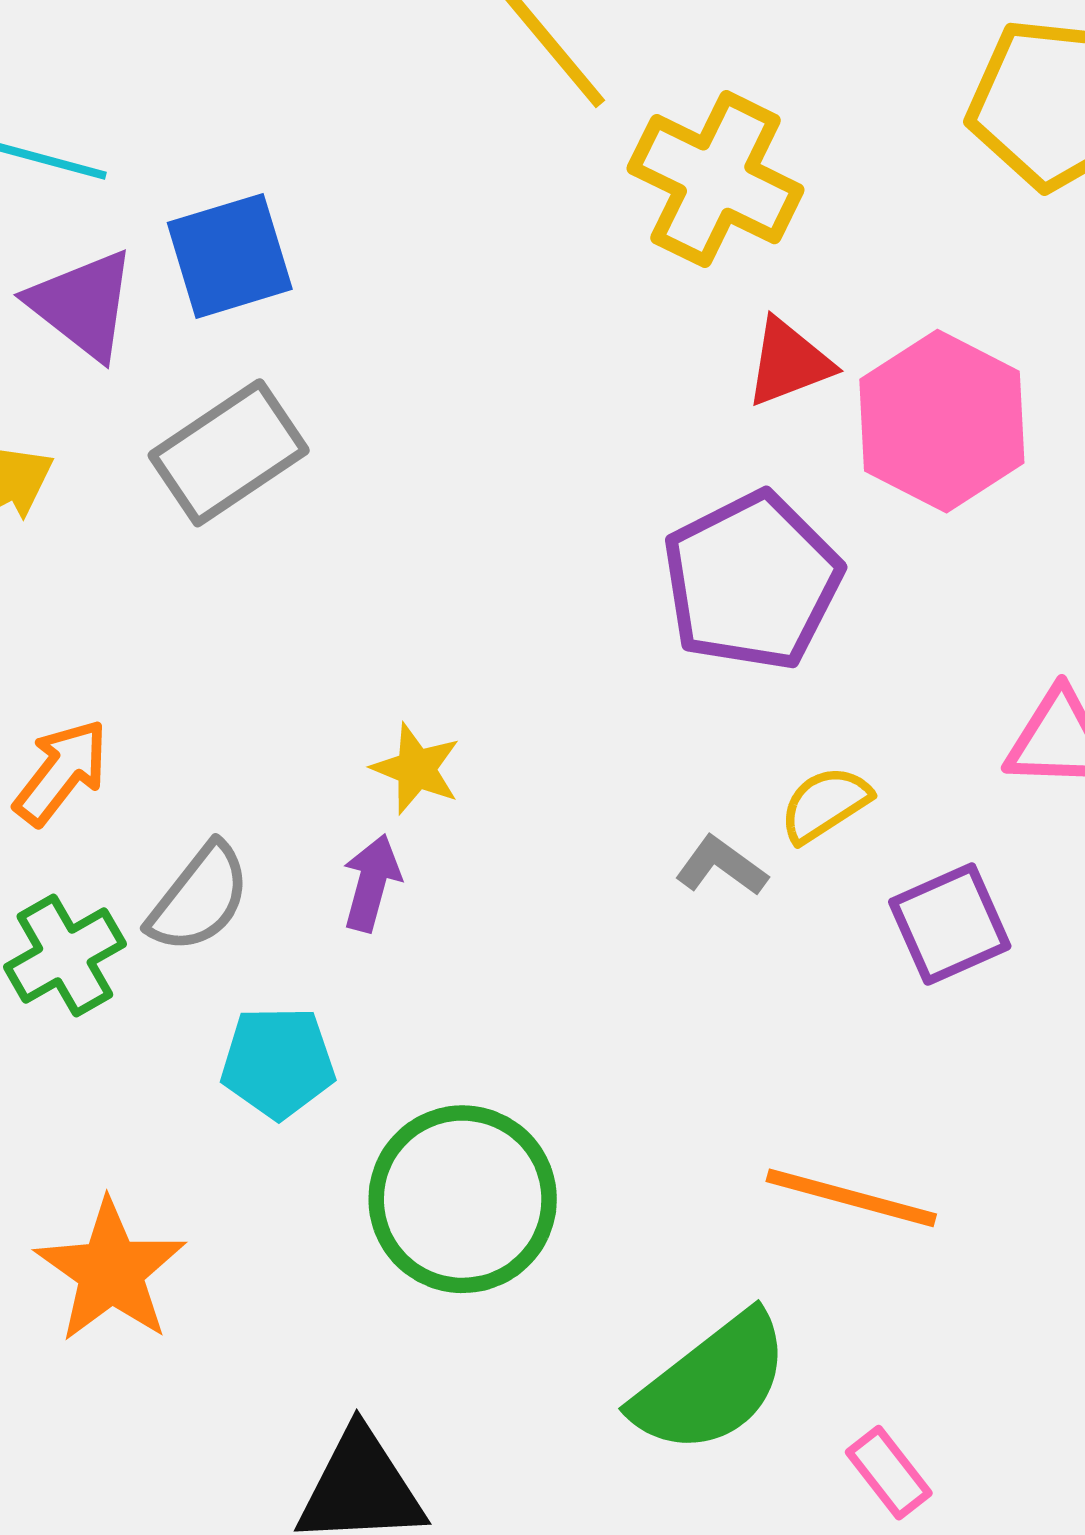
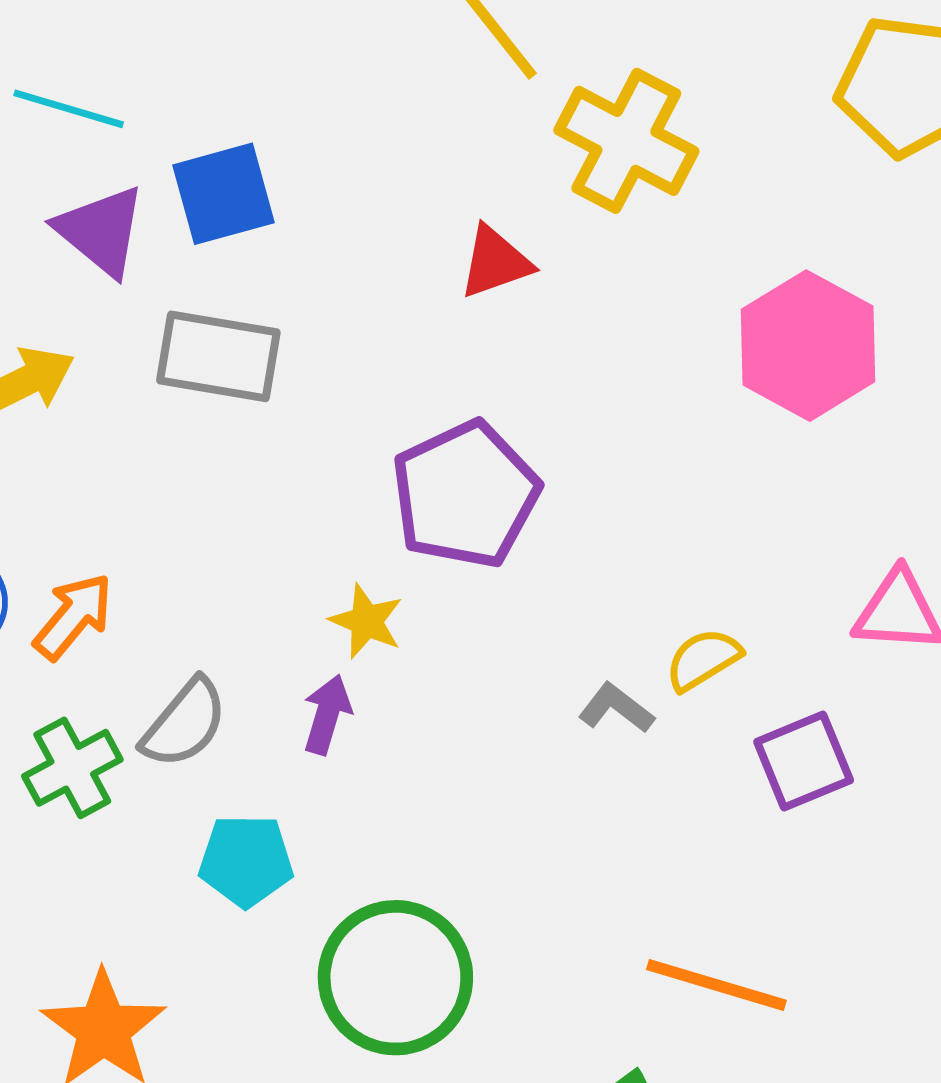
red triangle: (789, 362) -> (495, 262), moved
gray rectangle: (229, 453) -> (218, 356), turned 42
purple pentagon: (752, 581) -> (465, 495), moved

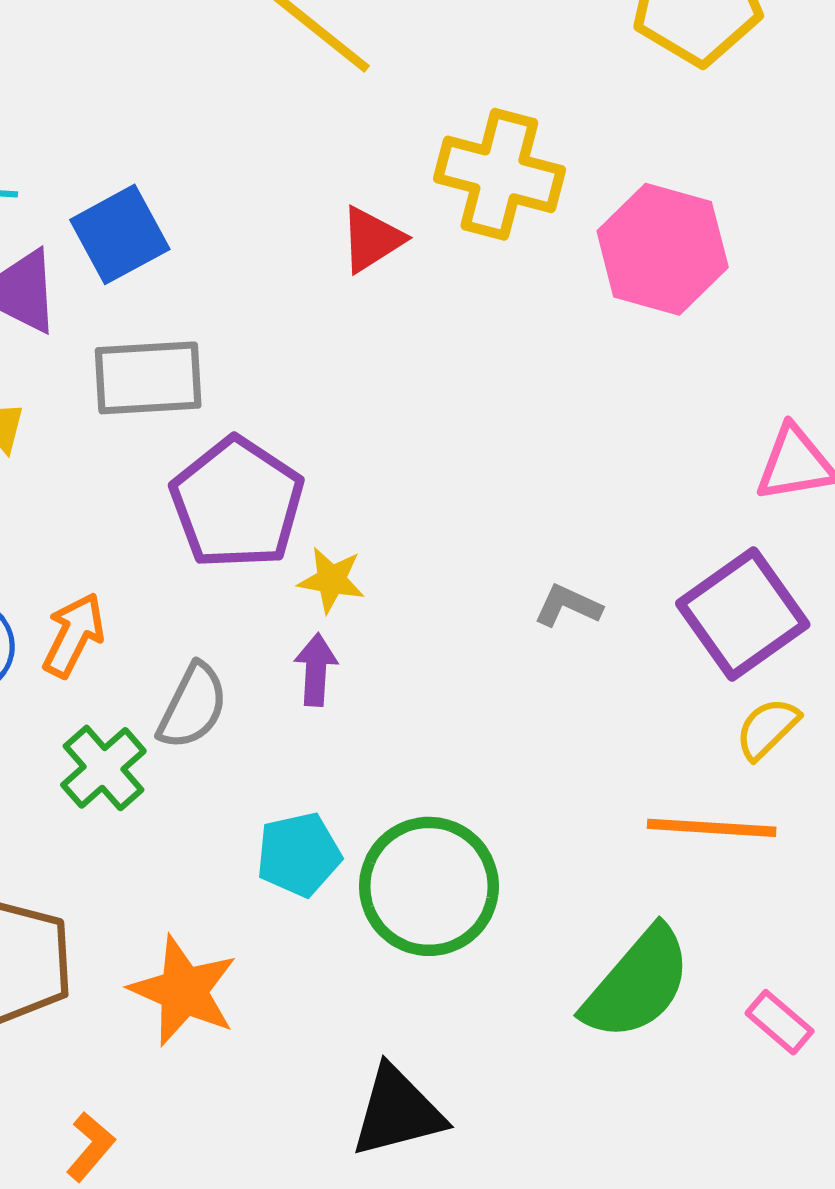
yellow cross: (626, 141) -> (499, 174), moved
purple pentagon: (465, 495) -> (237, 503), moved
yellow semicircle: (703, 659) -> (767, 728), moved
purple square: (804, 761) -> (743, 614), size x1.4
cyan pentagon: (246, 861) -> (299, 854), moved

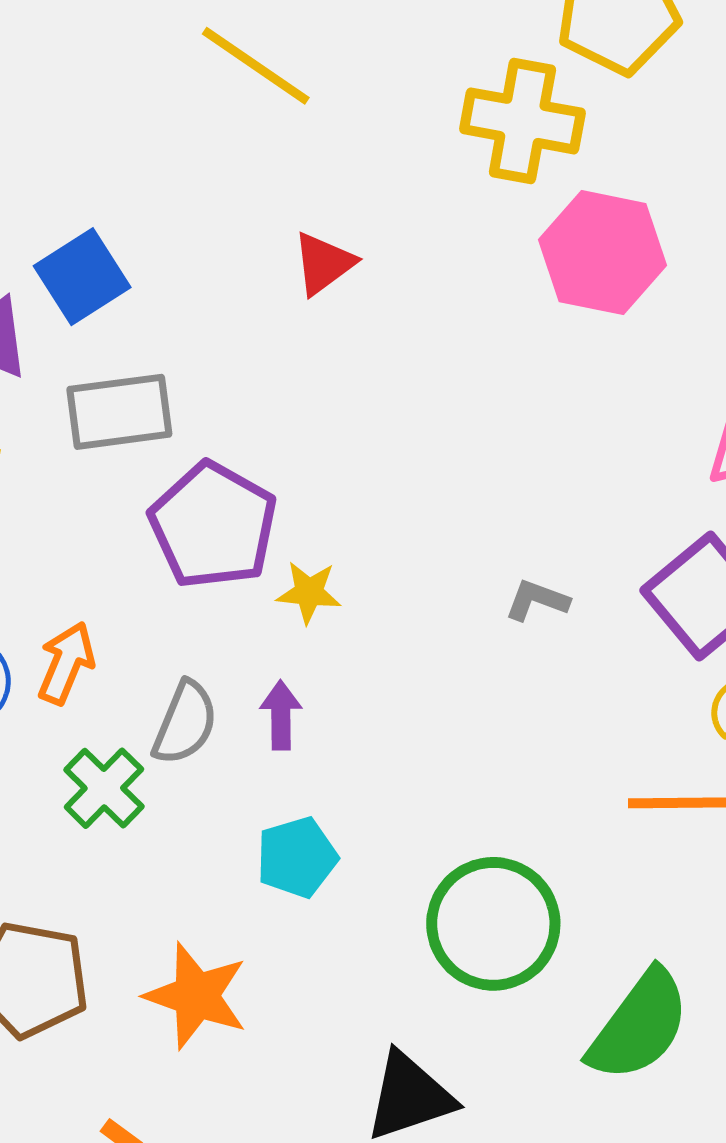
yellow cross: (499, 174) -> (522, 121), moved
purple arrow: (316, 670) -> (281, 715), moved
green circle: (429, 886) -> (493, 924), moved
green semicircle: (637, 984) -> (639, 1025), moved

